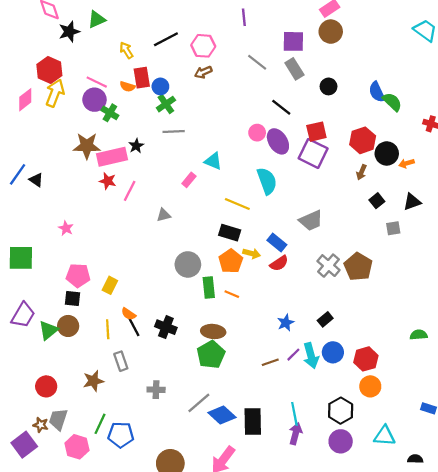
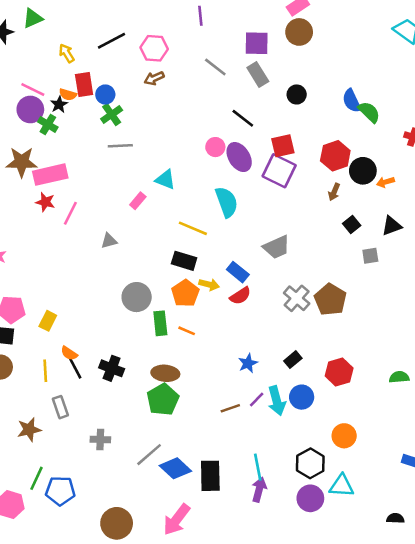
black star: (136, 146) -> (59, 104), moved
red hexagon: (366, 359) -> (339, 372), moved
cyan triangle: (385, 436) -> (342, 486), moved

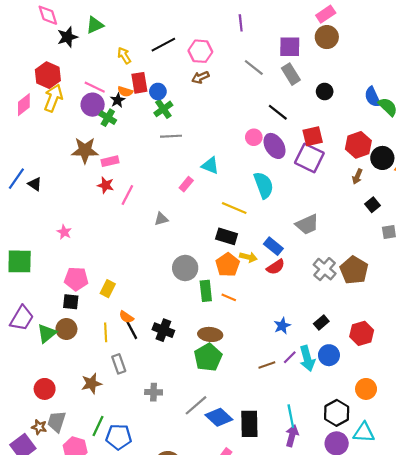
pink rectangle: (50, 175) -> (110, 161), size x0.6

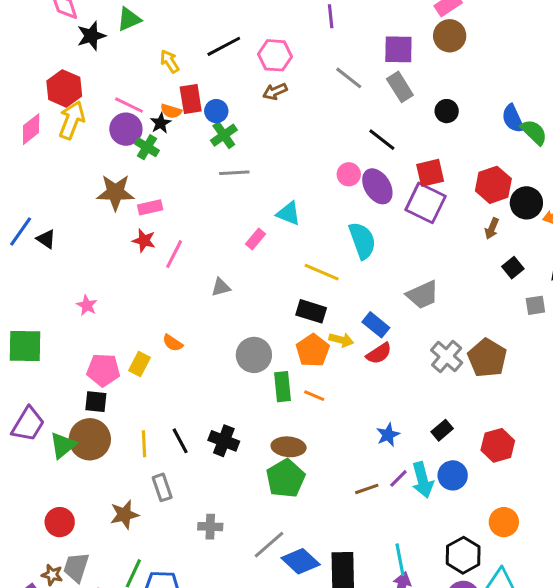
yellow rectangle: (108, 289) -> (139, 364), moved
orange semicircle: (126, 317) -> (173, 343), moved
brown circle: (66, 329) -> (90, 439), size x1.4

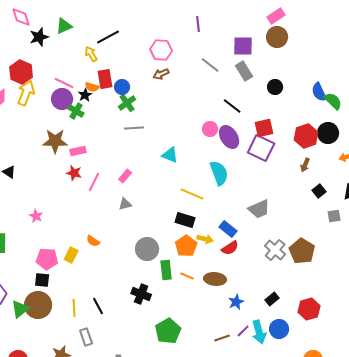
black line: (224, 46) -> (108, 37), moved
black circle: (526, 203) -> (328, 133), moved
pink rectangle: (255, 239) -> (125, 176), moved
black cross: (224, 441) -> (141, 294), moved
brown ellipse: (289, 447) -> (215, 279), moved

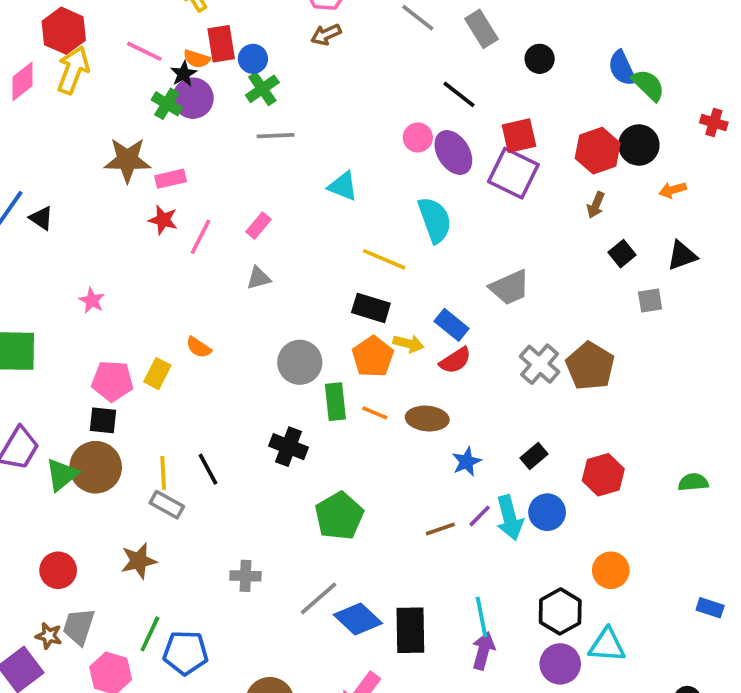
purple circle: (62, 99) -> (193, 98), moved
gray rectangle: (86, 337) -> (167, 505), moved, turned -42

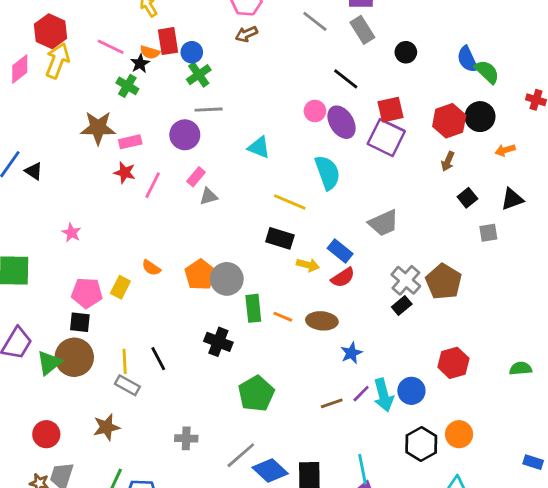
purple circle: (193, 98) -> (185, 135), moved
gray triangle: (259, 278) -> (209, 196), moved
orange pentagon: (373, 357) -> (200, 275), moved
black rectangle: (534, 456) -> (402, 305), moved
black hexagon: (560, 611) -> (421, 444), moved

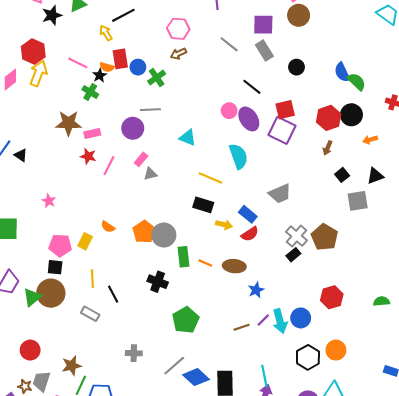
green cross: (199, 75) -> (157, 77), moved
gray square: (488, 233) -> (358, 201), size x1.5
yellow line: (125, 361) -> (92, 279), moved
brown star: (106, 427) -> (72, 366), moved

